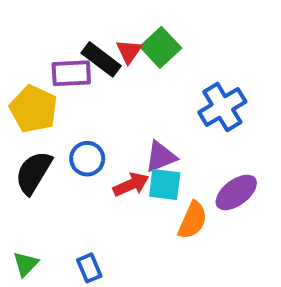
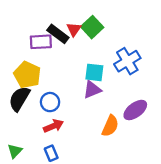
yellow pentagon: (34, 109) -> (27, 75), moved
blue circle: (87, 159) -> (50, 102), moved
red arrow: (131, 185) -> (53, 126), moved
cyan square: (165, 185) -> (94, 72), moved

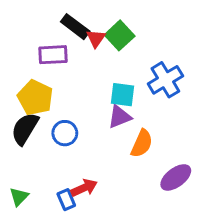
black rectangle: (58, 34) -> (75, 27), moved
purple ellipse: (135, 110) -> (176, 177), moved
red arrow: (53, 126) -> (84, 188), moved
orange semicircle: (110, 126) -> (142, 143), moved

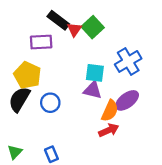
purple triangle: (120, 117) -> (93, 90), turned 36
purple ellipse: (176, 177) -> (127, 100), moved
red arrow: (84, 188) -> (109, 130), moved

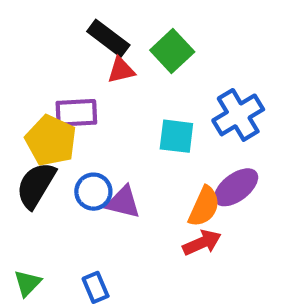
red triangle: (74, 29) -> (121, 70), moved, turned 42
purple rectangle: (41, 42) -> (76, 113), moved
purple triangle: (93, 90) -> (123, 202), moved

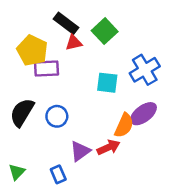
yellow pentagon: (51, 140) -> (32, 50), moved
purple triangle: (123, 202) -> (80, 151), moved, turned -50
red arrow: (202, 243) -> (109, 147), moved

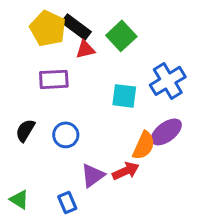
yellow pentagon: (32, 50) -> (48, 28), moved
black semicircle: (22, 112) -> (25, 130), size x0.7
green triangle: (17, 172) -> (19, 199), turned -42

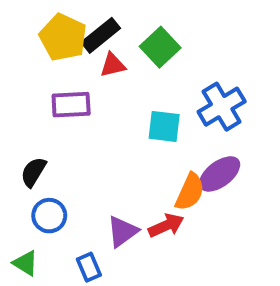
black rectangle: (76, 27) -> (101, 35), turned -76
blue circle: (66, 135) -> (49, 216), moved

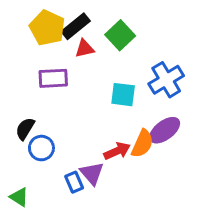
blue circle: (49, 216) -> (41, 148), moved
red arrow: (166, 225) -> (117, 151), moved
purple triangle: (123, 231) -> (92, 173), turned -35
blue rectangle: (89, 267) -> (74, 182), moved

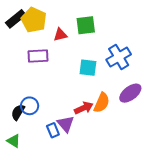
black rectangle: (76, 26) -> (16, 19), moved
green square: (120, 35) -> (86, 25), turned 36
black semicircle: (25, 129) -> (18, 112), moved
purple ellipse: (165, 130) -> (130, 93), moved

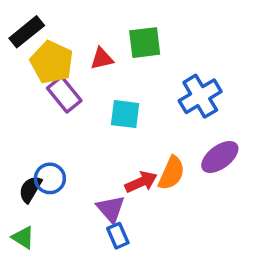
yellow pentagon: (34, 20) -> (52, 62), moved
purple rectangle: (38, 56) -> (64, 94), turned 54
cyan square: (88, 68) -> (125, 114), moved
blue rectangle: (53, 130) -> (118, 236), moved

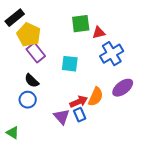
red triangle: (102, 59) -> (99, 33), moved
black semicircle: (30, 189) -> (32, 81), moved, turned -77
blue rectangle: (118, 236) -> (80, 115), moved

